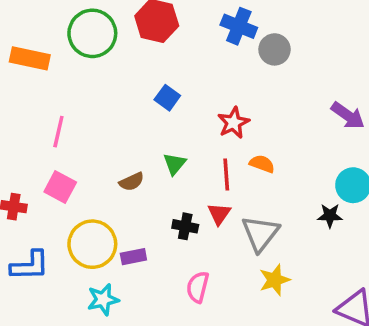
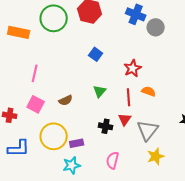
brown semicircle: (132, 182) -> (66, 100), moved
cyan star: (103, 300) -> (72, 165), moved

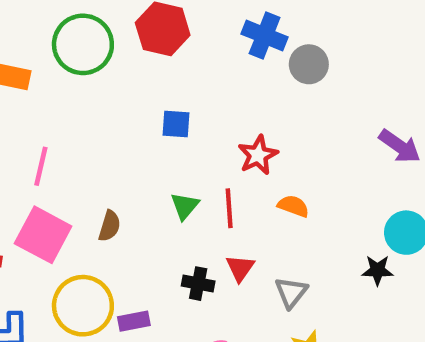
blue square: (96, 54) -> (176, 124), turned -32
red line: (129, 97) -> (229, 208), moved
brown semicircle: (66, 100) -> (110, 226), turned -48
pink square: (36, 104) -> (43, 235), size x1.4
gray triangle: (148, 130) -> (291, 292), size x0.7

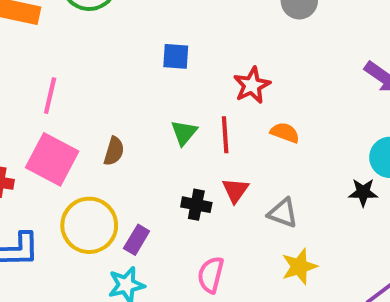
gray triangle: (291, 292) -> (283, 213), turned -48
purple rectangle: (134, 321) -> (137, 240), turned -48

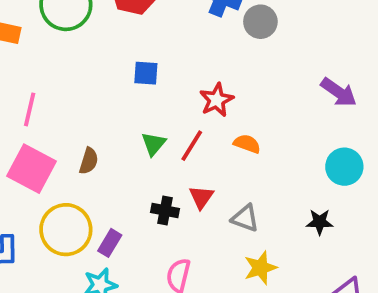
red line: (225, 135) -> (192, 146), turned 36
black star: (363, 192) -> (320, 222), moved

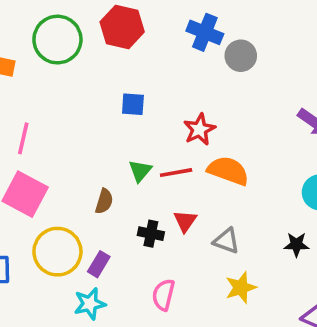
orange semicircle: (247, 144) -> (228, 171), size x1.6
red line: (192, 146) -> (176, 173), turned 48
brown semicircle: (89, 161) -> (104, 201), moved

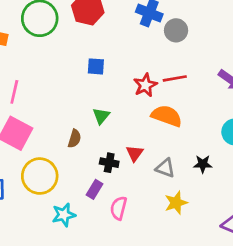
red line: (176, 173) -> (175, 78), moved
black star: (296, 244) -> (203, 164), moved
purple rectangle: (99, 264) -> (94, 189), moved

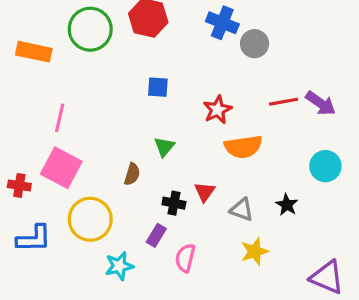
red line: (175, 78) -> (284, 102), moved
orange semicircle: (167, 116) -> (243, 147), turned 152
black star: (203, 164) -> (287, 205), turned 30

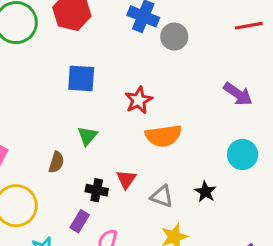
blue square: (158, 87) -> (81, 78), size x1.4
red line: (284, 102) -> (249, 26), moved

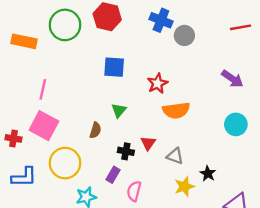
black star: (205, 192) -> (208, 174), moved

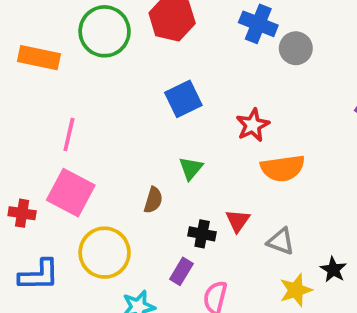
blue square: (114, 67) -> (183, 99), turned -30

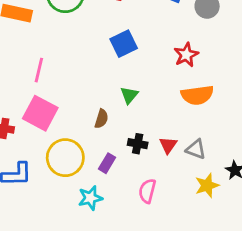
red star: (253, 125) -> (186, 55), moved
red triangle: (238, 221) -> (168, 145), moved
purple rectangle: (181, 271) -> (107, 163), moved

